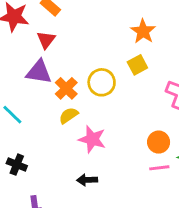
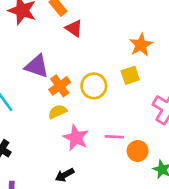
red triangle: (46, 40) -> (74, 28), moved, turned -42
pink line: (159, 168) -> (114, 137), moved
black arrow: (87, 180) -> (65, 175), turned -36

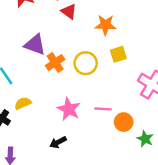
orange star: (141, 45) -> (105, 25), moved, turned 30
yellow semicircle: (58, 112) -> (23, 103), moved

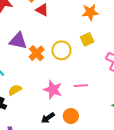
orange star: (105, 25) -> (90, 12), moved
orange circle: (124, 122) -> (71, 116), moved

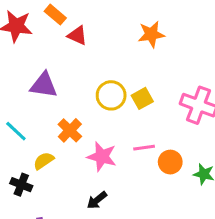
yellow square: (87, 39) -> (142, 98), moved
orange cross: (37, 53) -> (70, 130), moved
orange circle: (71, 116) -> (170, 162), moved

